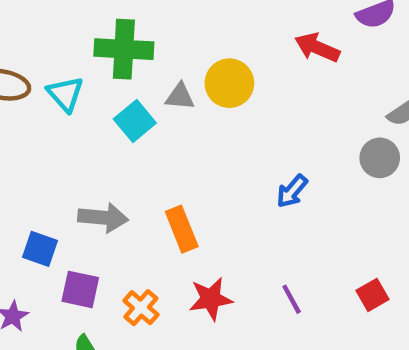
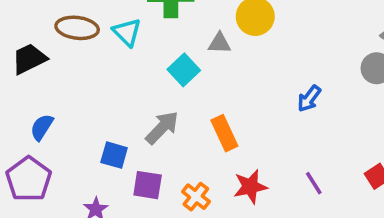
gray triangle: (180, 96) -> (219, 43), moved
cyan square: (135, 121) -> (184, 70), moved
gray arrow: (103, 218) -> (162, 128), turned -48

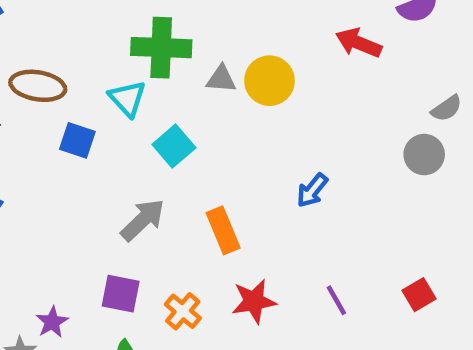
cyan triangle: (127, 32) -> (127, 98), moved
gray triangle: (219, 43) -> (221, 79), moved
blue arrow: (309, 98) -> (312, 190), moved
blue square: (114, 155) -> (77, 140), moved

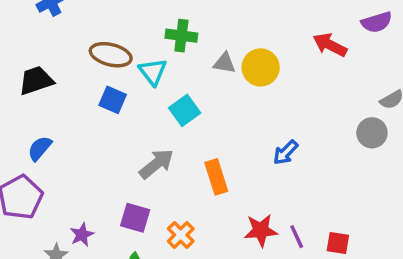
green cross: (161, 48) -> (181, 36), size x0.7
brown ellipse: (38, 86) -> (111, 55), moved
red square: (419, 295) -> (338, 243), moved, turned 35
red star: (254, 301) -> (261, 230), moved

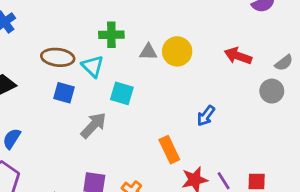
red arrow: (330, 45) -> (238, 56), moved
cyan square: (185, 110) -> (122, 93), turned -30
gray arrow: (156, 164) -> (94, 125), moved
orange rectangle: (216, 177) -> (169, 150), moved

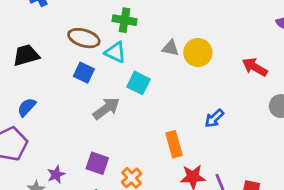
green cross: (111, 35) -> (125, 20), moved
cyan triangle: (93, 66) -> (115, 52), turned -30

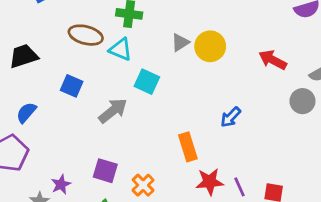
gray triangle: (170, 48) -> (180, 42), turned -42
blue square: (84, 73) -> (72, 86), moved

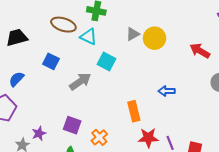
blue arrow: (231, 117) -> (167, 91), turned 42

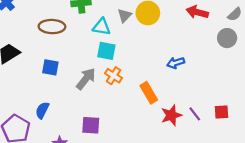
cyan triangle: (89, 37) -> (102, 27), moved
blue semicircle: (16, 79) -> (42, 110), moved
orange cross: (99, 137) -> (114, 76), moved

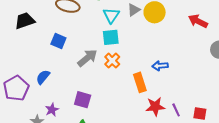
cyan triangle: (102, 27) -> (111, 15), turned 42
cyan square: (106, 51) -> (111, 37), turned -30
blue arrow: (176, 63) -> (160, 66), moved

